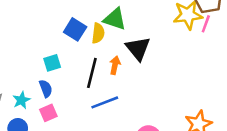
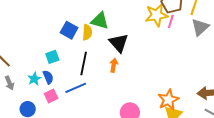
orange arrow: (115, 65) -> (114, 65), moved
cyan star: (21, 100) -> (34, 79), moved
blue line: (105, 102) -> (76, 88), moved

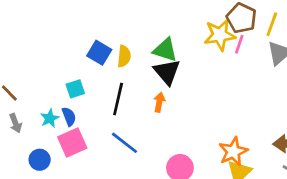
green triangle: (100, 21) -> (165, 50), moved
blue line: (76, 88) -> (124, 143), moved, turned 60
pink square: (51, 96) -> (72, 143), size x1.5

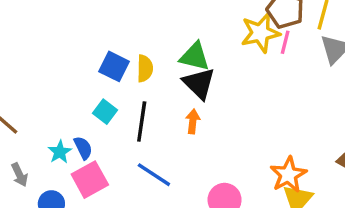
cyan square: (75, 89) -> (105, 112), moved, turned -30
gray arrow: (15, 123) -> (20, 175), moved

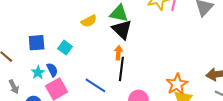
blue square: (114, 66) -> (37, 43), moved, turned -30
yellow semicircle: (145, 68) -> (89, 21), turned 63
black line: (142, 122) -> (121, 69), moved

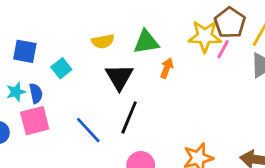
green triangle: (119, 13) -> (146, 42), turned -36
black triangle: (122, 30) -> (119, 77), moved
orange arrow: (118, 53) -> (167, 68), moved

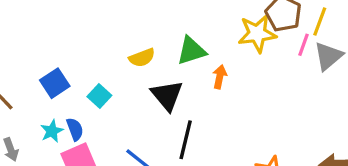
pink line: (223, 49) -> (303, 45), moved
blue square: (25, 51) -> (55, 83), turned -35

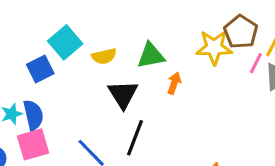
blue square: (55, 83) -> (40, 69), moved
cyan square: (99, 96) -> (65, 42), moved, size x1.5
blue semicircle: (75, 129) -> (33, 115), size x1.4

